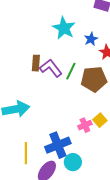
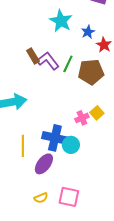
brown rectangle: (36, 63) -> (33, 56), turned -35
blue cross: (58, 145) -> (55, 138), turned 35
cyan circle: (73, 162) -> (71, 145), moved

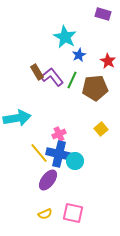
blue star: (88, 32) -> (79, 55), moved
pink cross: (82, 118) -> (59, 134), moved
yellow line: (23, 146) -> (39, 153), moved, turned -40

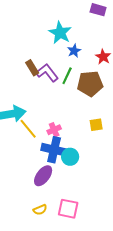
yellow square: (101, 129) -> (96, 125), turned 32
yellow line: (39, 153) -> (28, 129), moved

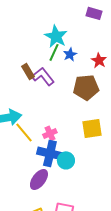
green line: (67, 76) -> (54, 52), moved
yellow square: (96, 125) -> (92, 128), size x1.5

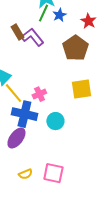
brown pentagon: (86, 87) -> (75, 48), turned -30
blue cross: (50, 153) -> (24, 114), moved
purple ellipse: (39, 179) -> (16, 138), moved

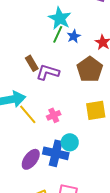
brown rectangle: (17, 32) -> (32, 63), moved
purple L-shape: (32, 37) -> (48, 72), moved, turned -35
blue cross: (24, 114) -> (56, 153), moved

